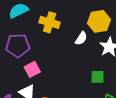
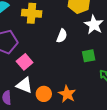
white semicircle: (81, 38) -> (62, 36), moved

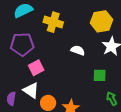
white semicircle: (62, 36) -> (78, 50), turned -104

